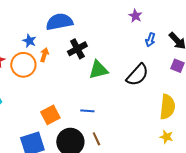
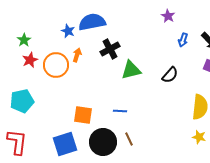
blue star: (29, 41) -> (68, 31), moved
black semicircle: (137, 75) -> (170, 75), size x0.7
orange square: (50, 115) -> (83, 115), turned 36

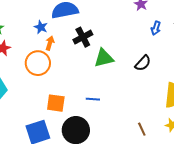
blue star: (68, 31) -> (41, 27), moved
orange circle: (56, 65) -> (38, 63), moved
brown line: (129, 139) -> (142, 129), moved

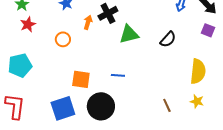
orange arrow: (50, 43) -> (88, 22), moved
orange circle: (38, 63) -> (63, 39), size x0.6

